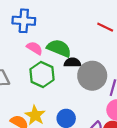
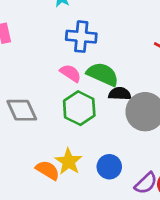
blue cross: (24, 21) -> (81, 37), moved

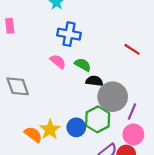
green semicircle: (103, 74) -> (83, 65), size x0.7
green hexagon: (79, 108) -> (98, 119), moved
blue circle: (109, 167) -> (76, 127), moved

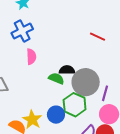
blue cross: (69, 34) -> (22, 31), moved, turned -30
pink semicircle: (58, 61) -> (31, 57), turned 56
green semicircle: (83, 65) -> (56, 78), moved

